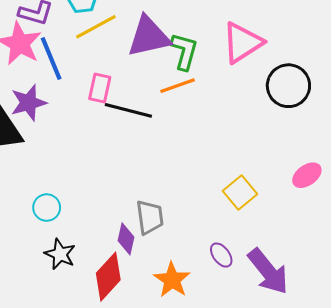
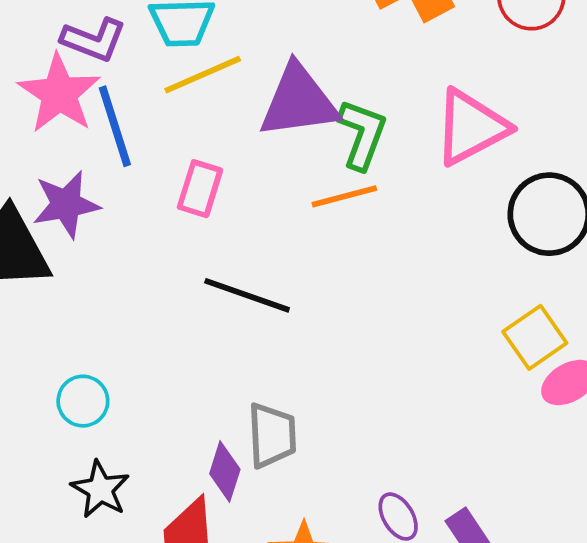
black line: (128, 110) -> (247, 295), moved
yellow square: (240, 193) -> (535, 337), moved

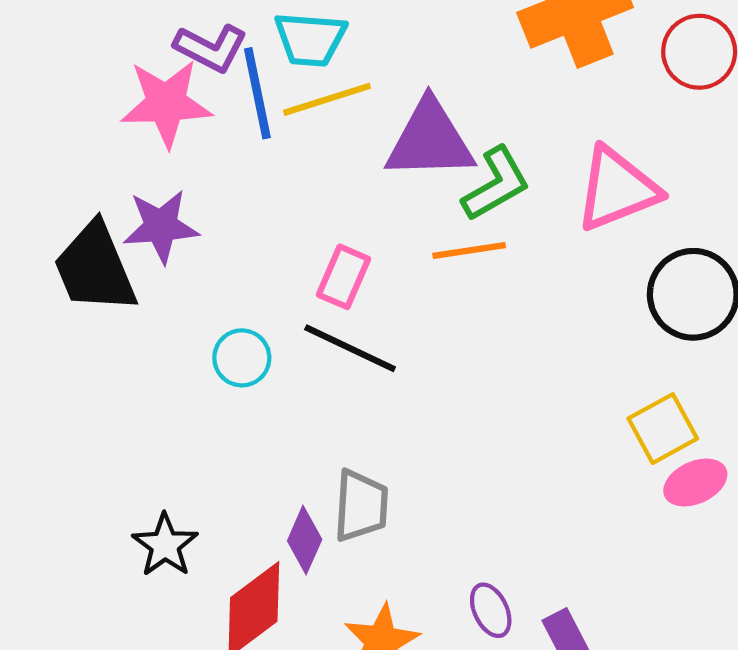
pink star: (59, 94) -> (166, 103), turned 30
blue line: (115, 126) -> (257, 93), moved
green L-shape: (362, 134) -> (496, 184), turned 34
pink rectangle: (200, 189) -> (343, 277), moved
cyan circle: (83, 401) -> (242, 358), moved

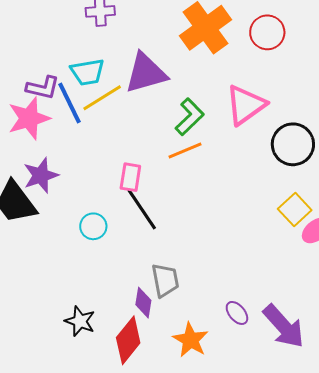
purple triangle: (430, 140) -> (146, 73), moved
black line: (350, 348) -> (142, 209), turned 45

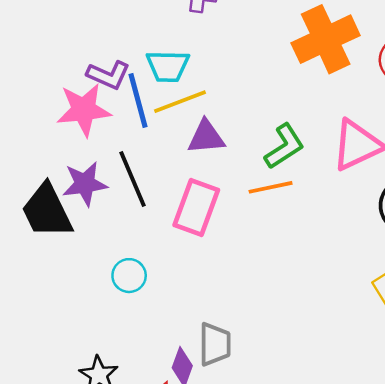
purple triangle: (146, 73) -> (206, 137), moved, size x0.7
pink rectangle: (130, 177) -> (196, 208), size x1.5
black line: (142, 209) -> (132, 179), moved
cyan circle: (93, 226) -> (129, 276), moved

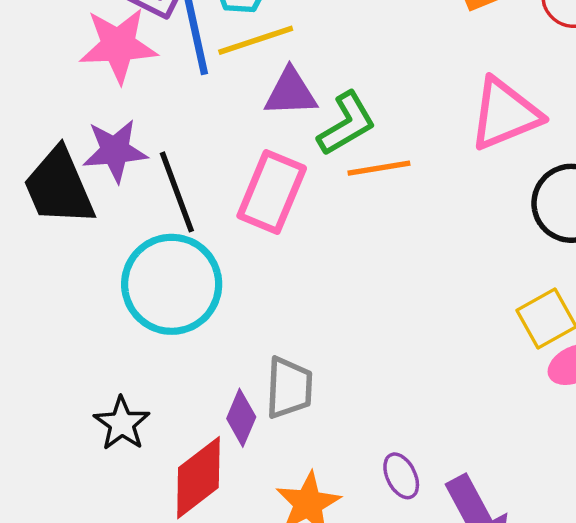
green L-shape: (284, 146) -> (347, 124), moved
black line: (132, 179) -> (177, 192), moved
cyan circle: (129, 276) -> (172, 284), size x2.0

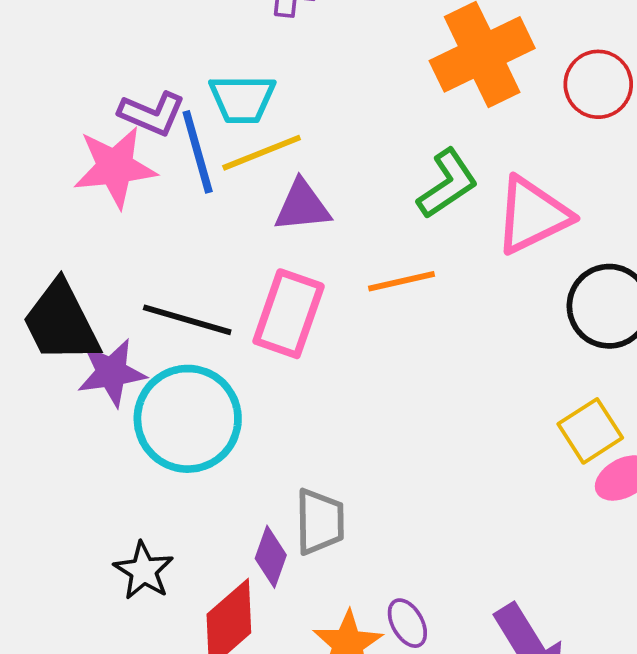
green L-shape: (347, 124) -> (447, 184), moved
purple star: (115, 151) -> (112, 372), moved
black line: (177, 192) -> (187, 320), turned -50
purple ellipse: (401, 476) -> (407, 623), moved

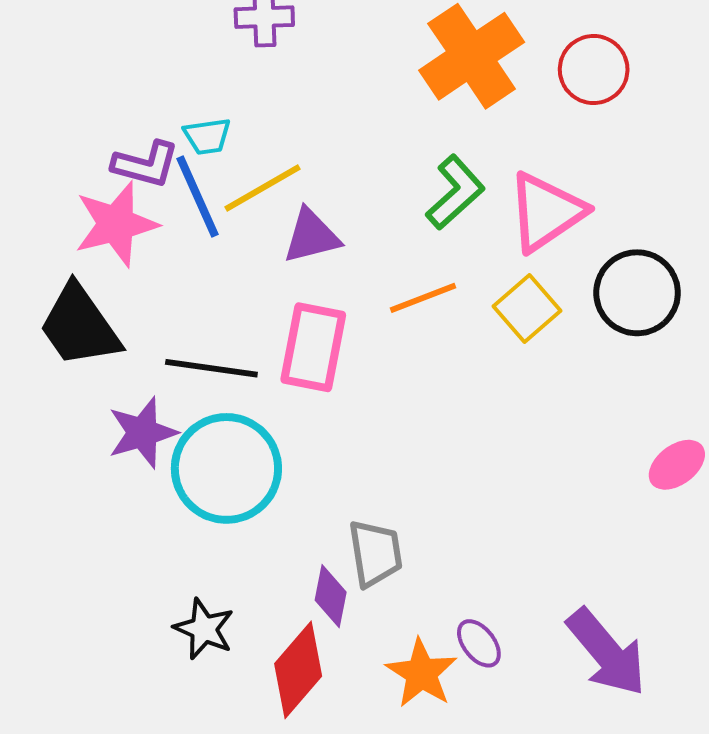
cyan trapezoid: (242, 99) -> (207, 136), moved, size x0.7
black trapezoid: (61, 322) -> (79, 326), moved
yellow square: (590, 431) -> (527, 308), moved

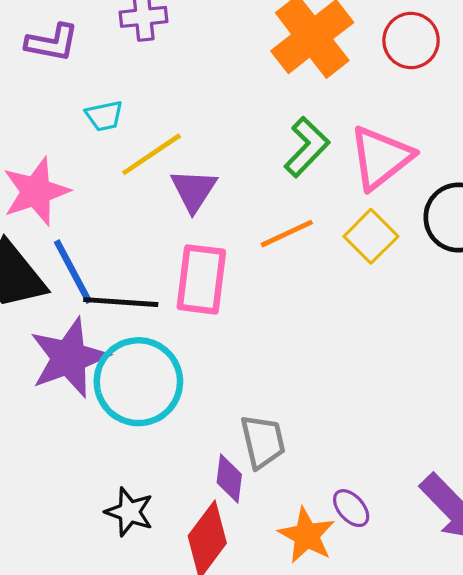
purple L-shape: (146, 164) -> (52, 43), moved
blue line: (197, 196) -> (73, 272), moved
purple triangle: (311, 236) -> (194, 190), turned -39
purple star: (143, 433) -> (69, 358), size x1.4

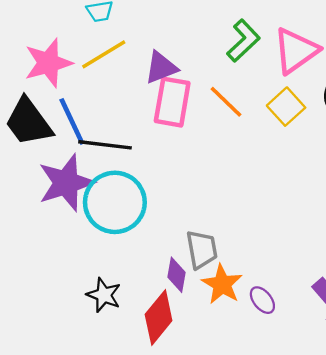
yellow line: (152, 154) -> (104, 54), moved
purple triangle: (194, 190) -> (161, 68), turned 33
orange line: (287, 234) -> (226, 102), turned 66
pink rectangle: (201, 279) -> (172, 102), moved
orange star: (307, 535) -> (222, 284), moved

